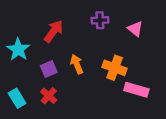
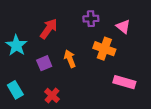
orange cross: (115, 68) -> (104, 49), moved
red cross: (49, 96) -> (52, 95), moved

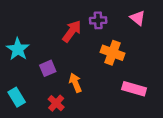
pink triangle: (123, 26) -> (138, 18), moved
red arrow: (49, 29) -> (72, 31), moved
orange arrow: (70, 59) -> (75, 83), moved

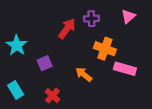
pink triangle: (138, 18) -> (128, 16), turned 40
orange arrow: (75, 83) -> (84, 74), moved, turned -30
pink rectangle: (134, 89) -> (125, 69), moved

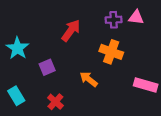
pink triangle: (128, 16) -> (136, 17), turned 48
purple cross: (91, 19) -> (114, 20), moved
pink rectangle: (125, 69) -> (146, 85), moved

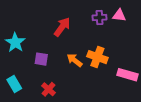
orange cross: (111, 52) -> (97, 57), moved
purple square: (47, 67) -> (41, 59), turned 32
orange arrow: (89, 79) -> (75, 60), moved

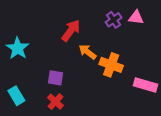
purple cross: (99, 18) -> (114, 20), turned -32
purple square: (41, 59) -> (55, 78), moved
orange arrow: (75, 60) -> (87, 52), moved

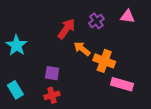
purple cross: (114, 20) -> (96, 21), moved
pink rectangle: (145, 85) -> (122, 84), moved
red cross: (55, 102) -> (52, 95), turned 32

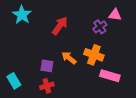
purple cross: (96, 21) -> (100, 27), moved
cyan star: (16, 45) -> (22, 15), moved
orange arrow: (82, 49) -> (69, 58), moved

